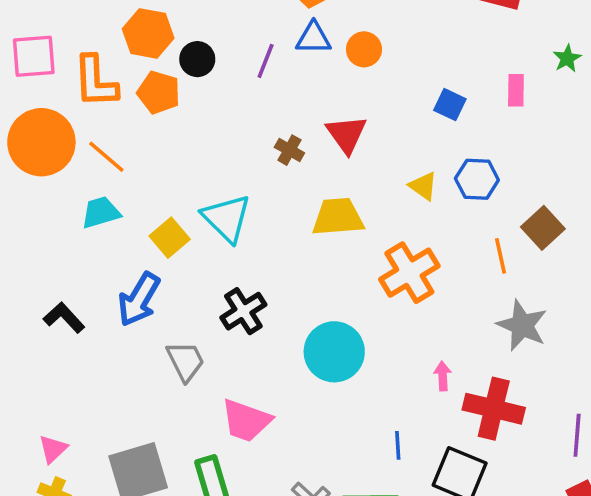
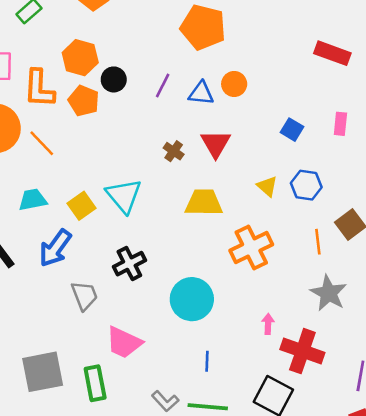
blue triangle: (313, 38) -> (201, 93), moved
cyan trapezoid: (101, 212) -> (33, 200), moved
blue line: (398, 445) -> (207, 361), moved

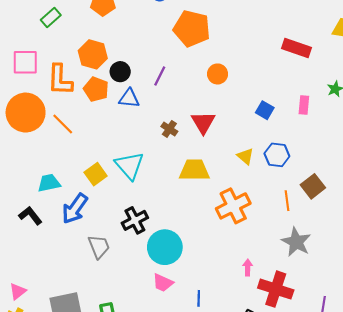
blue triangle: (201, 93) -> (129, 98), moved
cyan trapezoid: (33, 200) -> (49, 183), moved
cyan circle: (192, 299) -> (165, 247), moved
pink trapezoid: (124, 342) -> (163, 283), moved, size x0.7

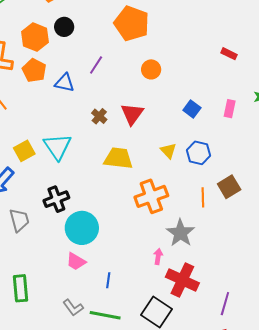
red rectangle: (297, 48) -> (229, 54), size x0.6
black circle: (120, 72) -> (64, 27), moved
gray star: (296, 242) -> (180, 233), moved

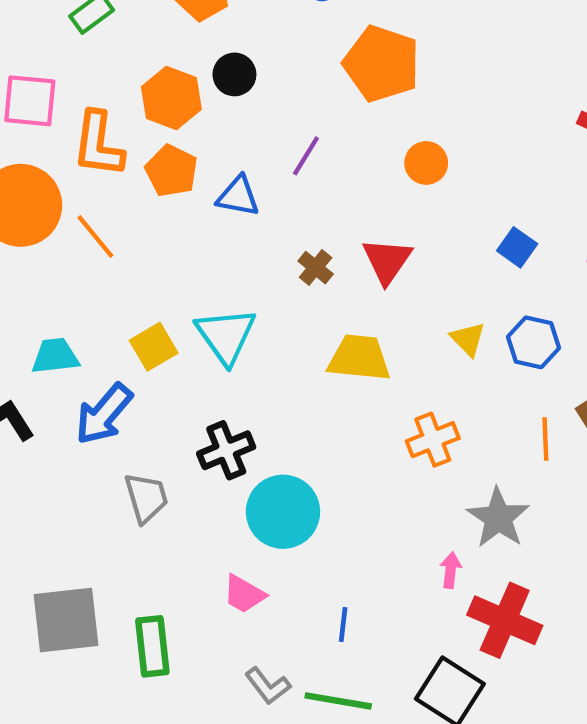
orange cross: (151, 196) -> (433, 440), size x0.7
pink trapezoid: (76, 261) -> (244, 594), moved

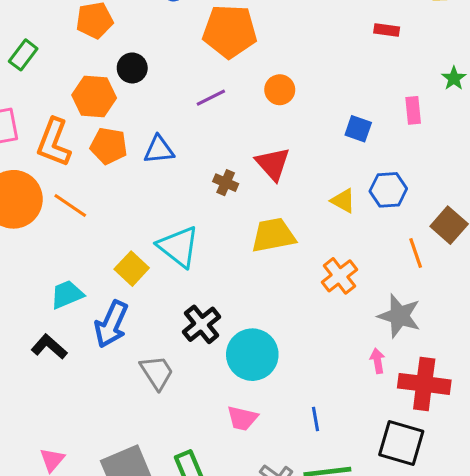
orange L-shape: (98, 144) -> (54, 142), turned 30
purple line: (306, 156) -> (211, 98), moved, turned 48

